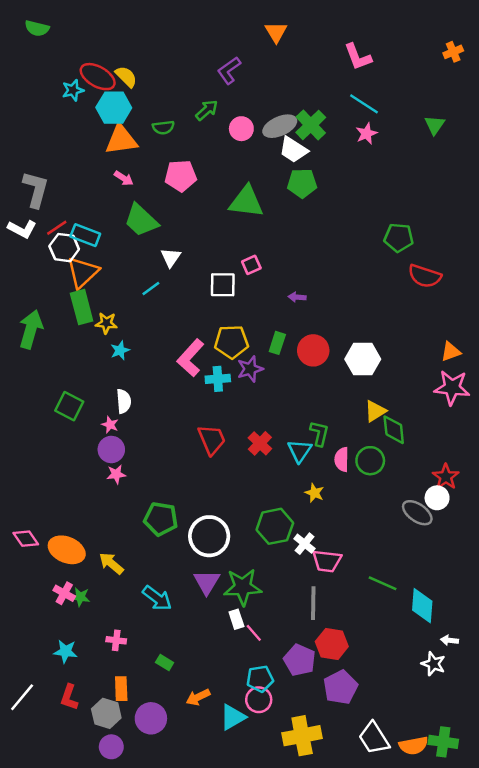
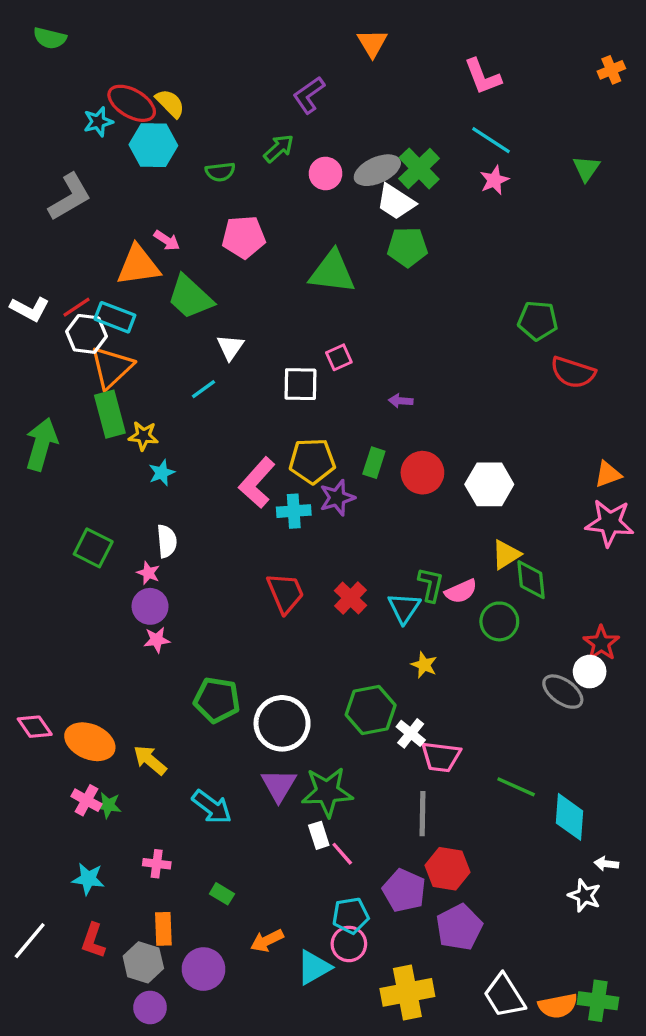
orange triangle: (121, 140) -> (138, 265), moved
gray L-shape: (36, 189) -> (70, 197), moved, turned 45
pink semicircle: (342, 459) -> (461, 591), moved, turned -115

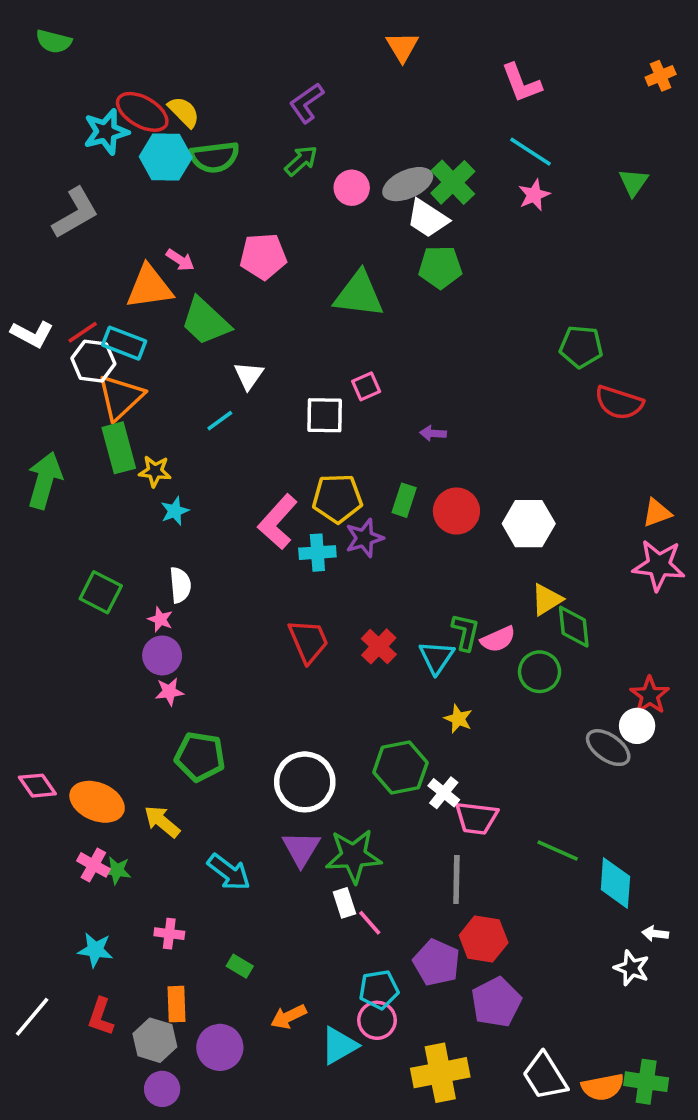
purple L-shape: (309, 95) -> (307, 103), moved
cyan star: (98, 122) -> (106, 132), size x1.4
green semicircle: (220, 172) -> (214, 157), moved, size x1.5
green pentagon: (217, 700) -> (200, 757), moved

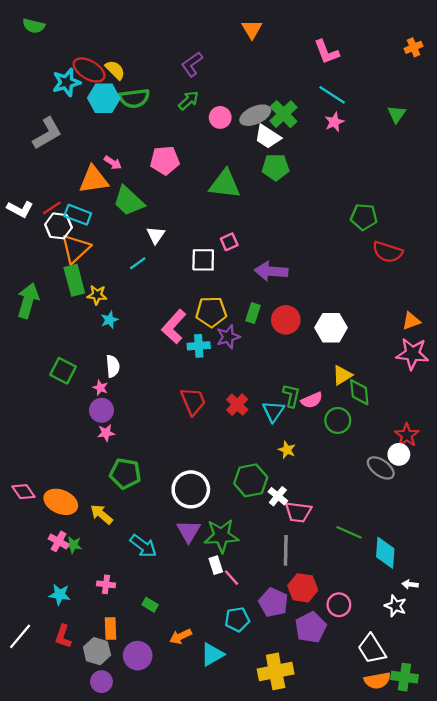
purple arrow: (433, 433) -> (271, 271), size x2.0
pink circle: (377, 1020) -> (339, 605), moved
white trapezoid: (545, 1076) -> (372, 649), moved

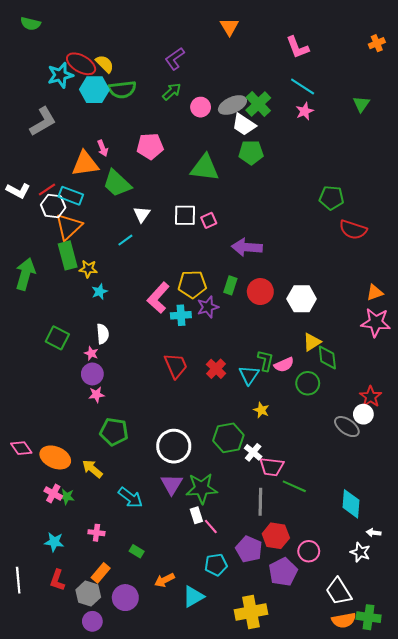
pink arrow: (113, 163) -> (103, 148), turned 35
white square: (203, 260) -> (185, 215), moved
green line: (349, 532) -> (294, 486), moved
orange rectangle: (111, 628) -> (101, 573), turned 42
white line: (20, 636) -> (18, 580), turned -45

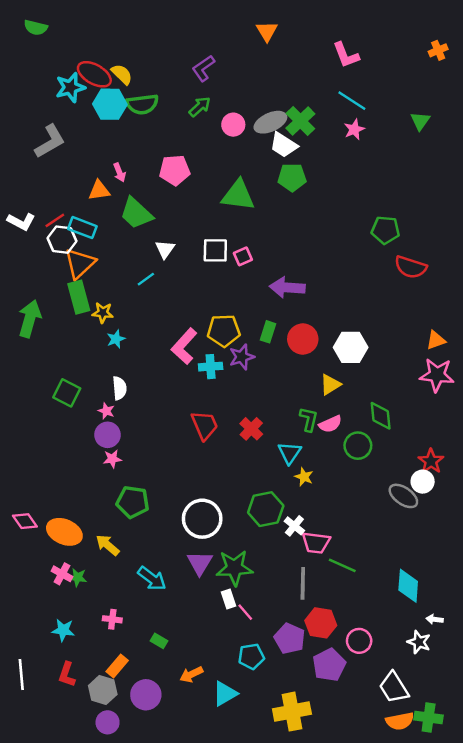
orange triangle: (85, 164) -> (99, 190), size x0.7
yellow triangle: (312, 342) -> (330, 385), moved
cyan triangle: (249, 375) -> (290, 453), moved

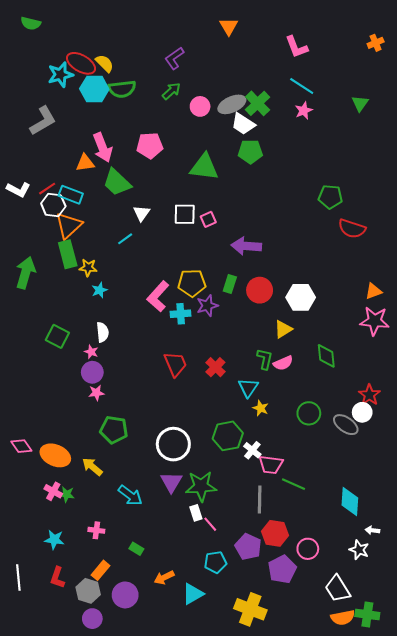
pink arrow: (119, 172) -> (103, 148), size x1.8
green circle: (358, 446) -> (309, 413), moved
yellow cross: (292, 712) -> (250, 609), turned 32

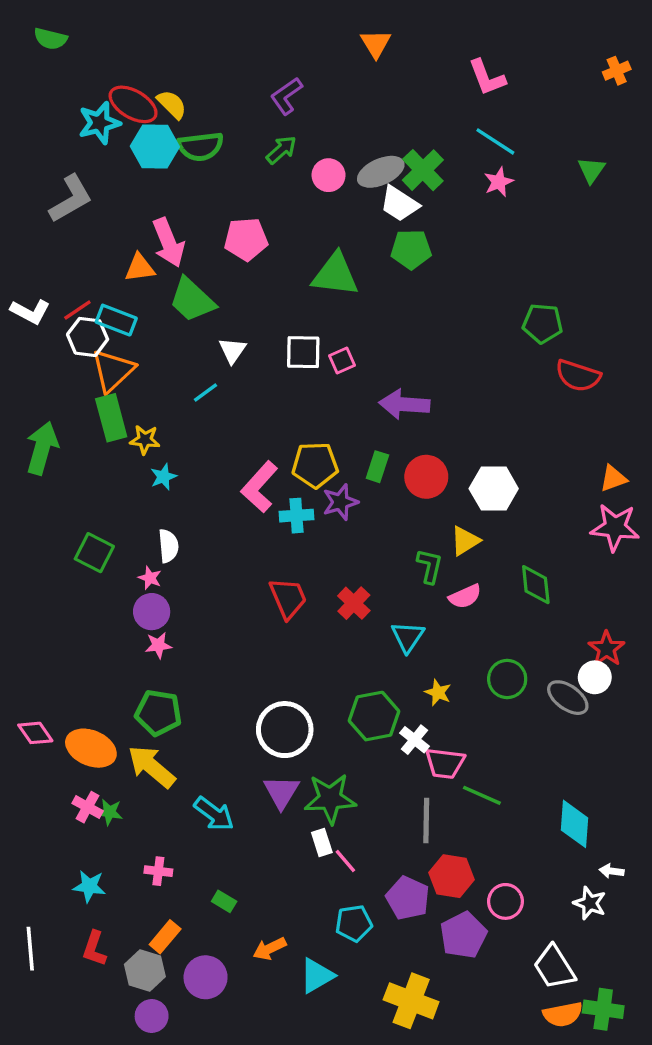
green L-shape: (265, 359) -> (430, 566), moved
yellow star: (261, 408) -> (438, 692), moved
green pentagon: (114, 430) -> (158, 713), moved
yellow arrow: (92, 467) -> (152, 767), size x1.4

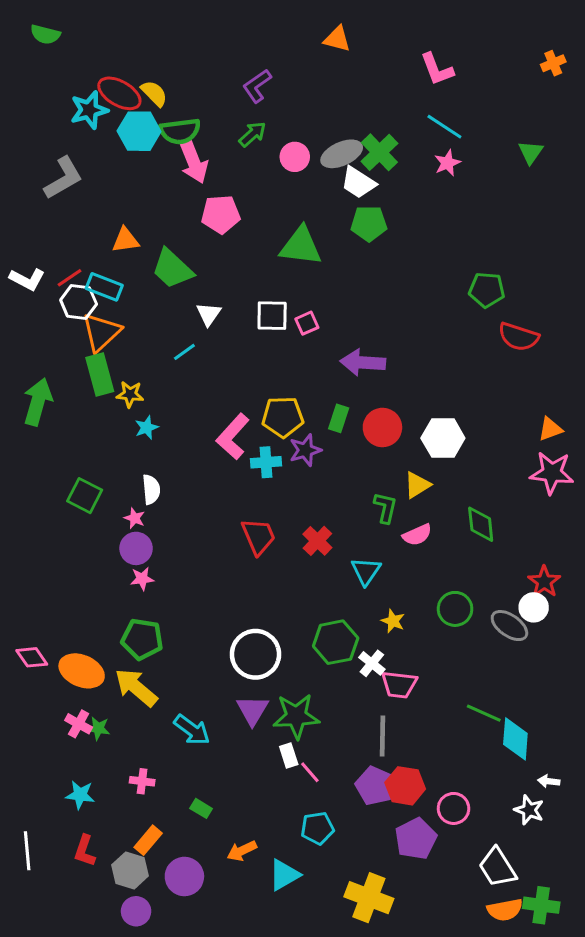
orange triangle: (376, 44) -> (337, 39), turned -44
pink arrow: (168, 243) -> (193, 161), moved
green line: (482, 795) -> (484, 713), moved
purple pentagon: (408, 898) -> (375, 786), moved

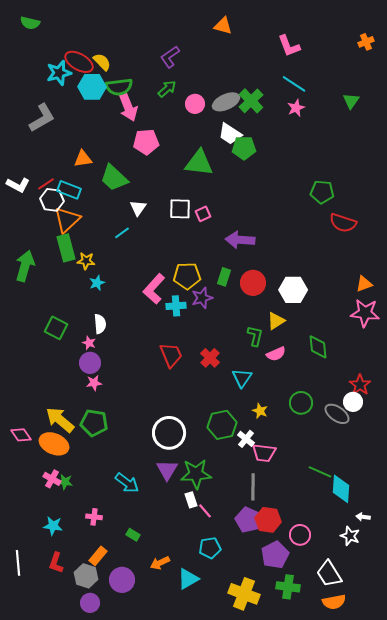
white trapezoid: (358, 183) -> (230, 134), moved
yellow arrow: (136, 688) -> (60, 420), moved
green cross: (541, 905) -> (288, 587), moved

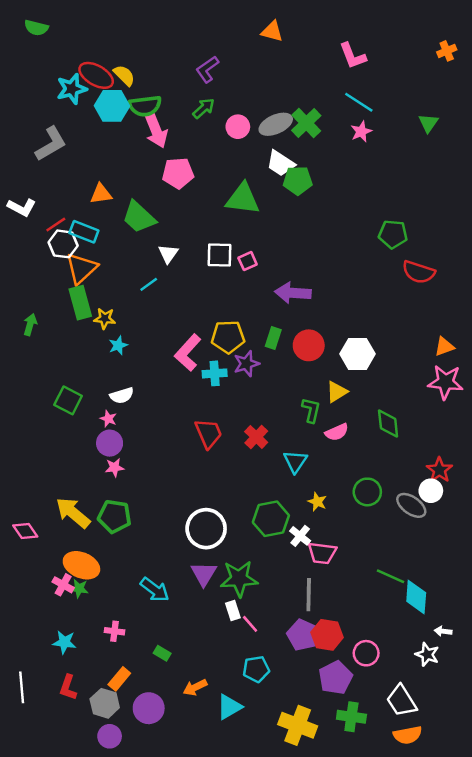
white L-shape: (18, 185) -> (22, 207), moved
green arrow: (25, 266) -> (30, 325), size x0.6
white semicircle: (100, 324) -> (122, 395), turned 78
orange ellipse: (54, 444) -> (81, 565), moved

